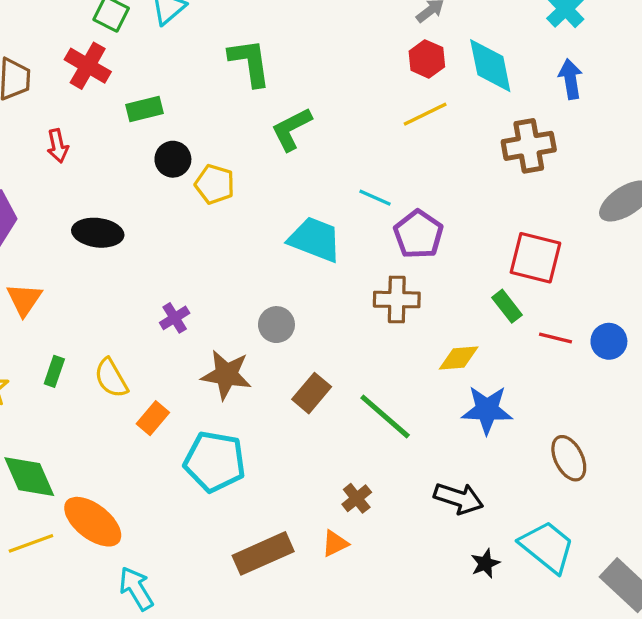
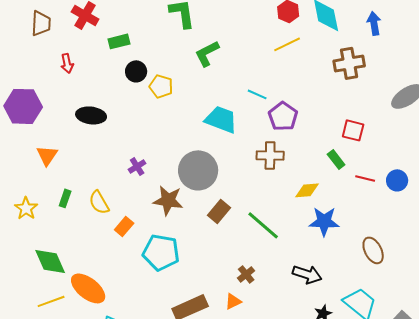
red square: (535, 258) -> (353, 130), size x0.7
gray circle: (276, 325) -> (198, 170), size x1.8

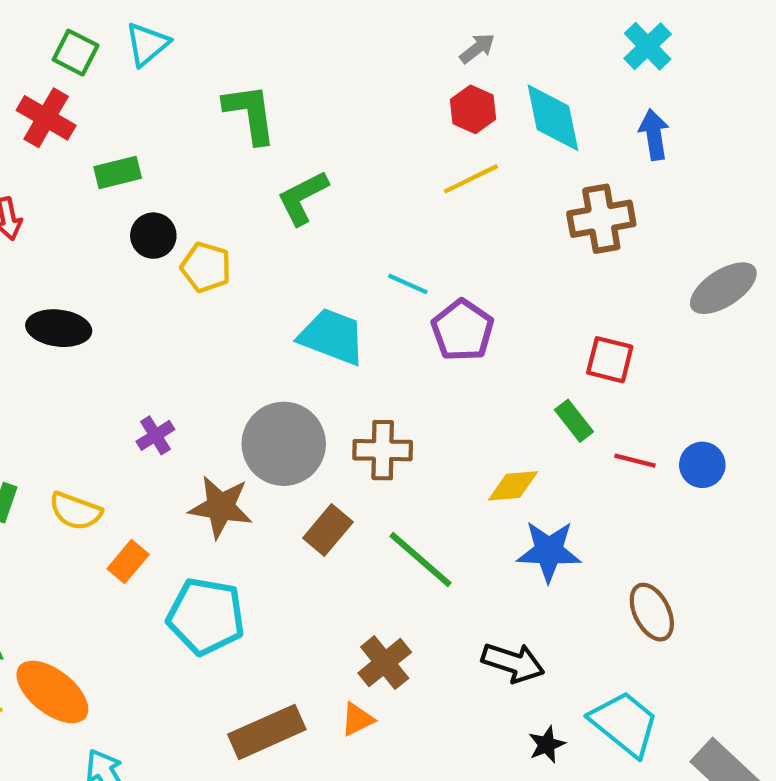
brown cross: (270, 155) -> (383, 450), moved
yellow semicircle: (99, 202) -> (76, 511), turned -40
brown cross: (246, 274) -> (385, 663), size x1.4

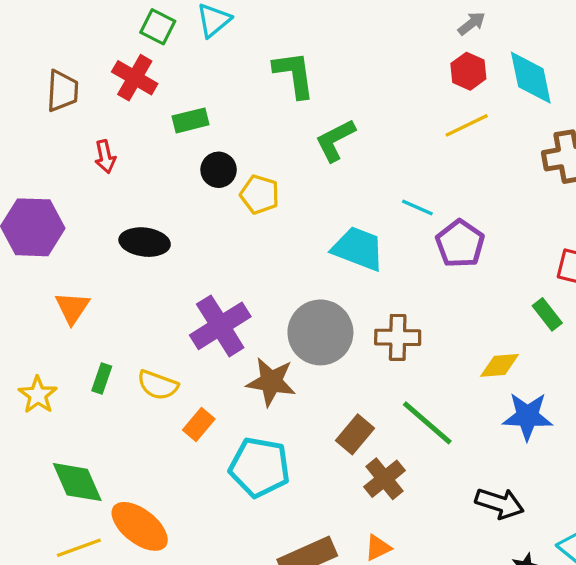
purple cross: (155, 435) -> (220, 326), size x2.0
brown rectangle: (328, 530) -> (355, 434), moved
brown cross: (385, 663) -> (385, 479), moved

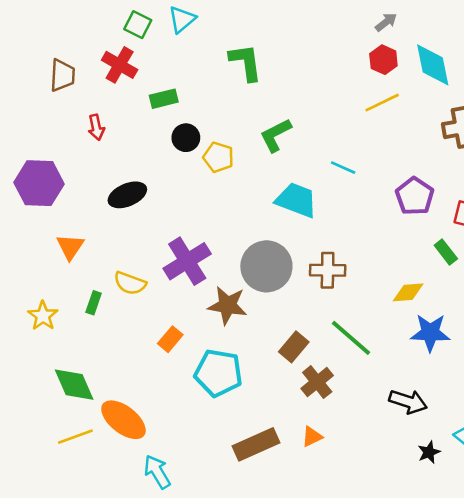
green L-shape: (335, 140) -> (276, 135), moved
black ellipse: (145, 242) -> (127, 195), turned -30
purple pentagon: (460, 244) -> (415, 196), moved
yellow semicircle: (158, 385) -> (130, 283), moved

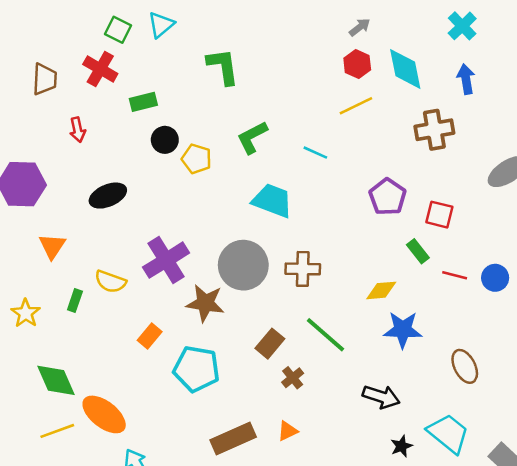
cyan line: (343, 168) -> (315, 153), moved
brown cross: (317, 382) -> (293, 378), size x0.7

